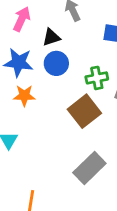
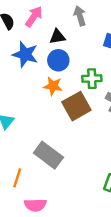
orange star: (24, 96) -> (53, 86), moved
gray rectangle: (89, 168) -> (48, 155), moved, turned 72

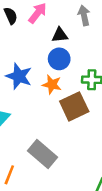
blue star: (25, 54) -> (19, 76), moved

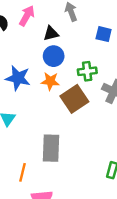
gray rectangle: (43, 154) -> (51, 148), turned 60

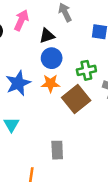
blue star: (18, 78) -> (18, 83), turned -30
gray rectangle: (51, 148) -> (57, 150), size x0.7

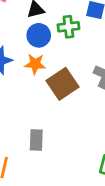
green cross: (86, 70) -> (68, 27), moved

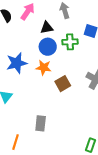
brown square: (63, 84) -> (63, 84), size x0.7

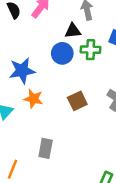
black triangle: (47, 28) -> (73, 31), moved
orange star: (44, 68) -> (33, 99), moved

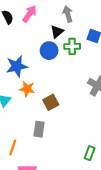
black triangle: (73, 31) -> (57, 32), turned -32
brown square: (77, 101) -> (51, 102), moved

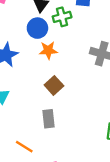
orange star: (27, 89) -> (48, 50), moved
orange line: (13, 147) -> (24, 147), turned -63

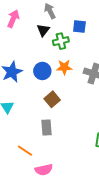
blue circle: (37, 28) -> (42, 71), moved
orange star: (48, 50) -> (64, 67), moved

